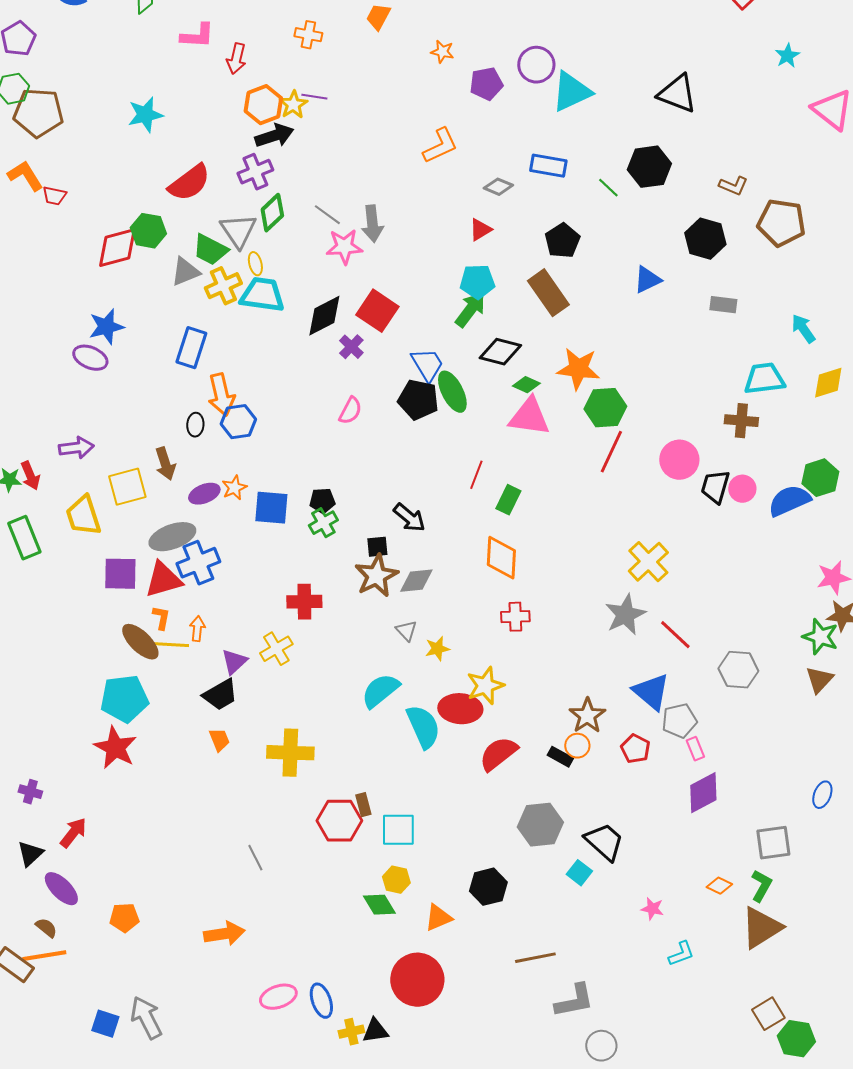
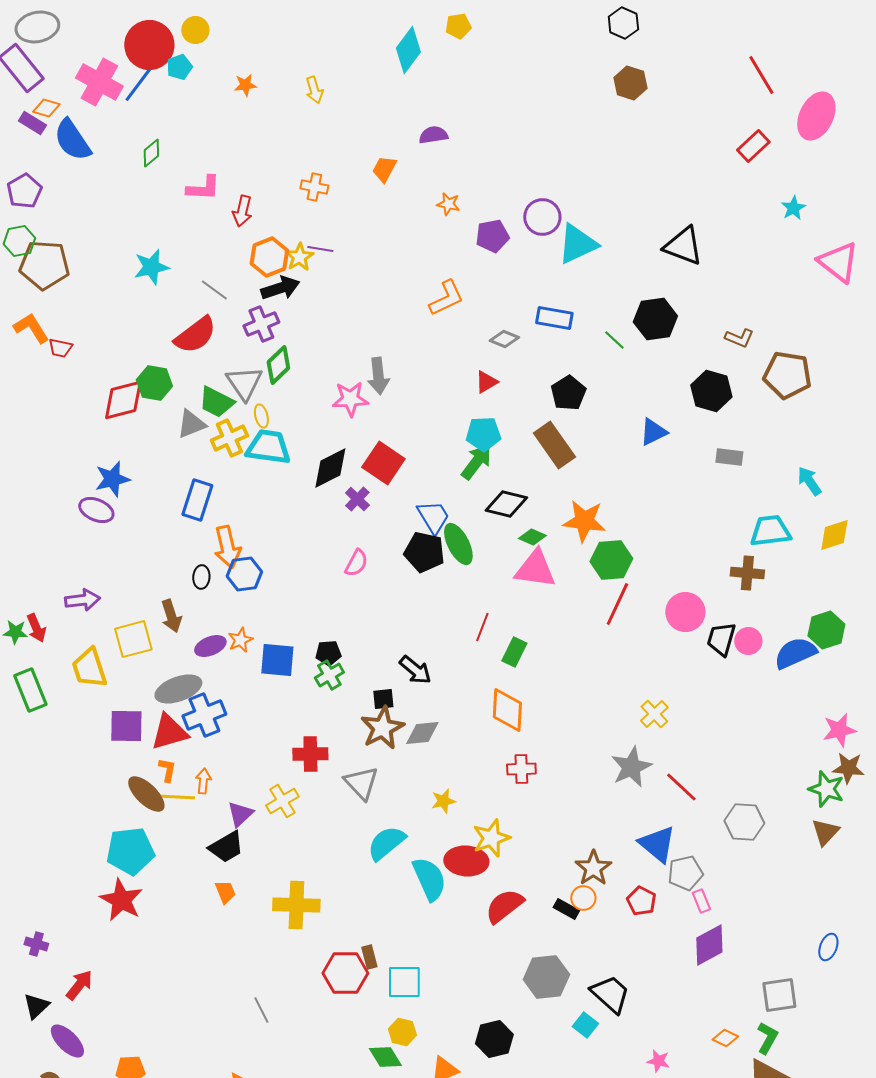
gray line: (327, 215) -> (214, 290), moved
yellow cross: (648, 562) -> (654, 714), size x0.7
gray triangle: (406, 631) -> (361, 783), moved, size x1.6

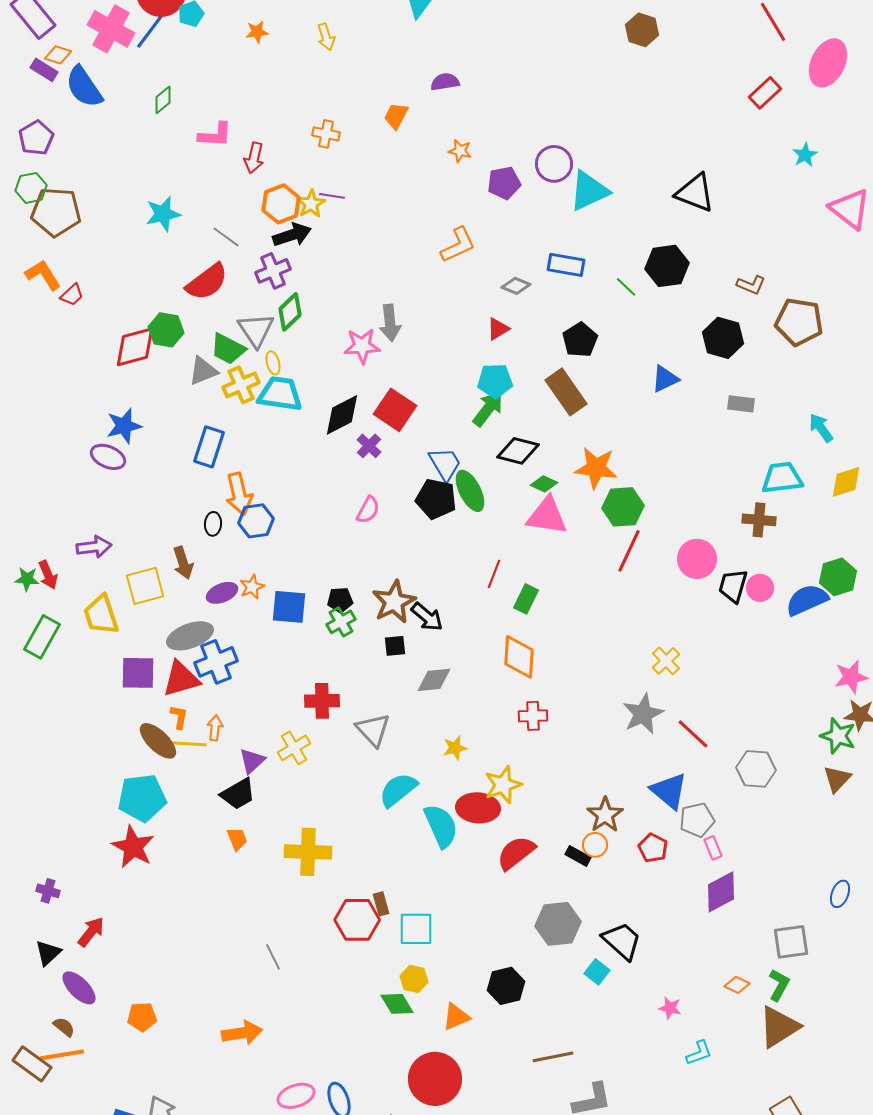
red trapezoid: (60, 348) -> (72, 295), turned -55
green rectangle: (30, 690) -> (42, 637), turned 51
brown star: (382, 728) -> (394, 602), moved

